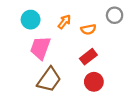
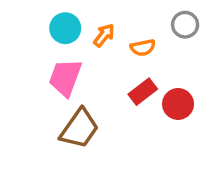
cyan circle: (31, 20) -> (65, 28), moved
red circle: (94, 82) -> (178, 104), moved

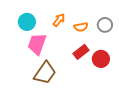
gray circle: (185, 25) -> (105, 25), moved
cyan circle: (65, 28) -> (27, 22), moved

